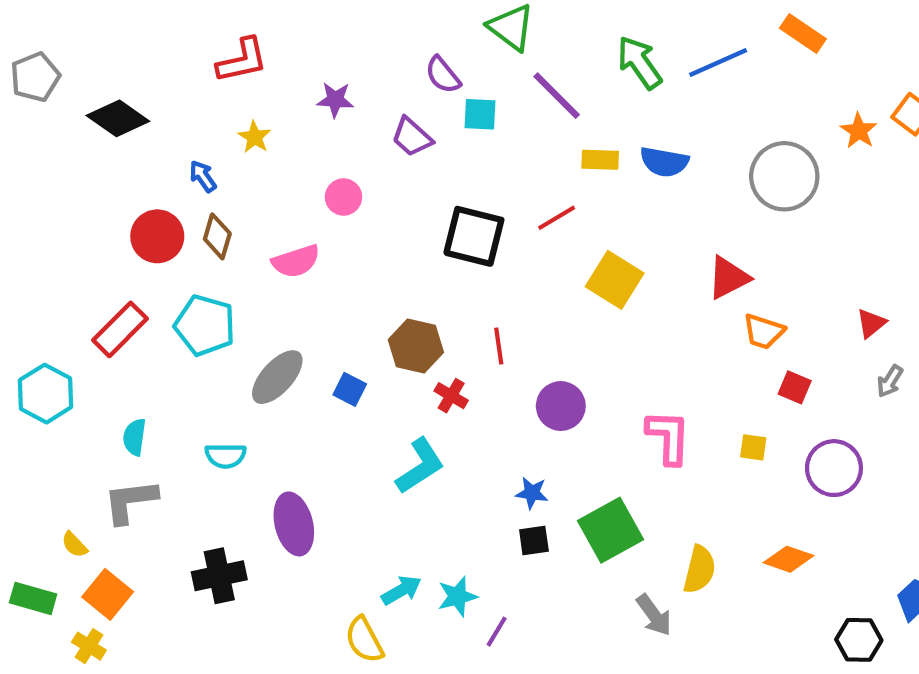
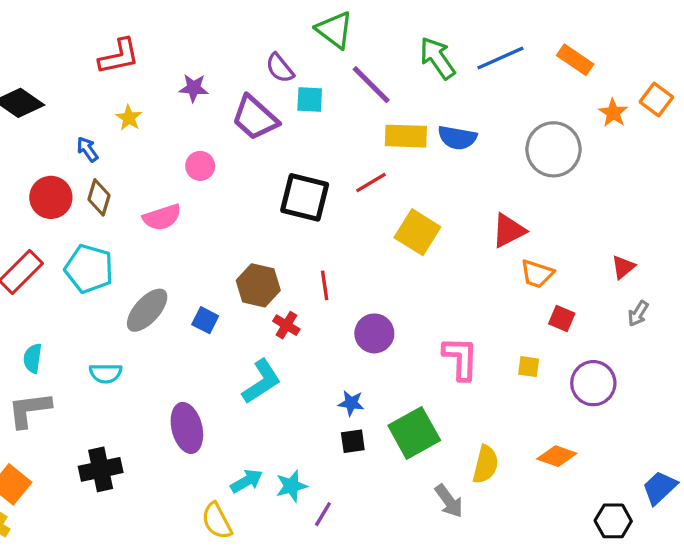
orange rectangle: (803, 34) -> (575, 60), moved
purple trapezoid: (412, 137) -> (255, 118), size x1.4
yellow rectangle: (600, 160) -> (406, 136), size x1.4
purple ellipse: (294, 524) -> (187, 428), moved

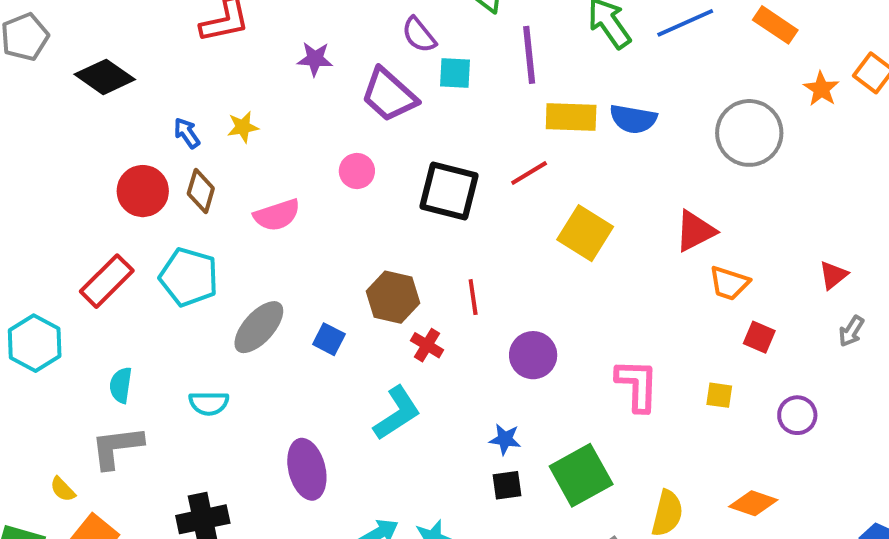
purple line: (371, 85) -> (529, 55), turned 39
yellow star: (129, 118) -> (243, 127), moved, turned 30
pink circle: (200, 166) -> (357, 171), moved
purple circle: (593, 383) -> (797, 415), size x0.7

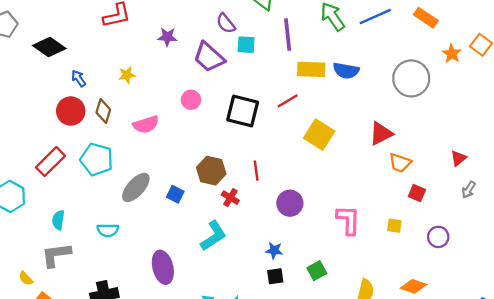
blue arrow: (187, 133) -> (79, 78), moved
green square: (581, 475) -> (317, 271), size x0.6

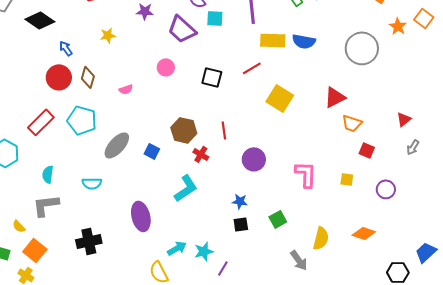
yellow star: (127, 75) -> (108, 35), moved
black square: (243, 111) -> (212, 77), size x0.7
pink semicircle: (146, 125) -> (126, 89), size x0.6

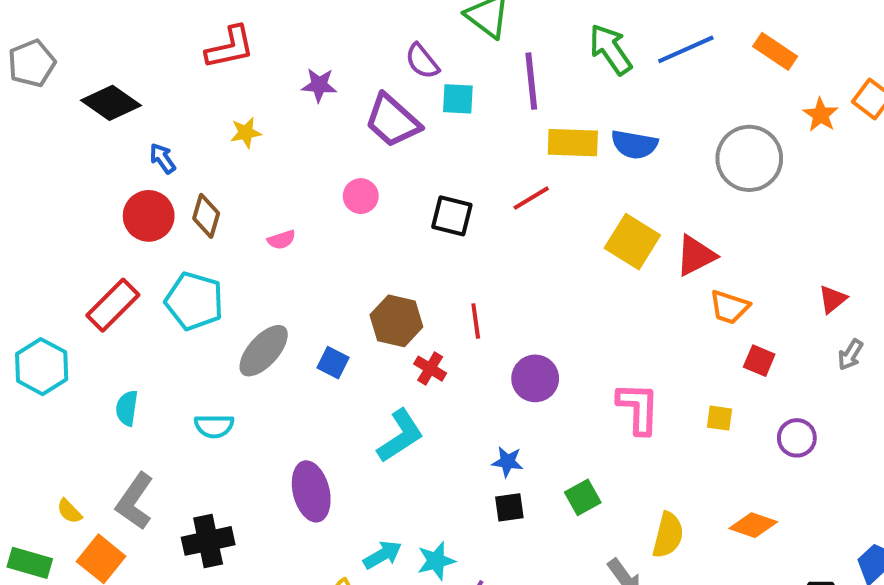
yellow square: (280, 98) -> (632, 242), moved
gray L-shape: (46, 205) -> (135, 501), moved, turned -48

